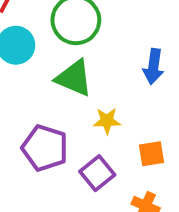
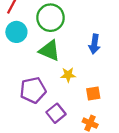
purple pentagon: (45, 148) -> (33, 90), turned -30
purple square: (97, 173) -> (56, 113), moved

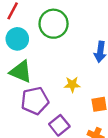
green triangle: (49, 51) -> (21, 72), moved

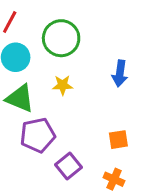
yellow star: (72, 84) -> (63, 85), moved

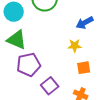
blue arrow: (120, 73) -> (85, 23), turned 54
yellow star: (63, 85) -> (75, 46), moved

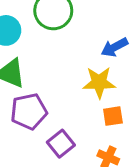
yellow star: (75, 46) -> (99, 82), size x1.5

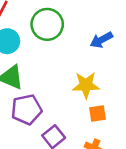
blue arrow: (114, 47) -> (101, 40), moved

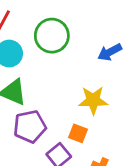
orange square: (98, 113) -> (78, 133), moved, turned 30

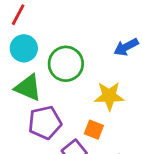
green circle: (52, 36) -> (66, 64), moved

